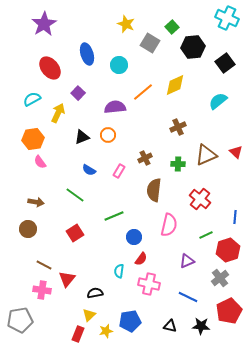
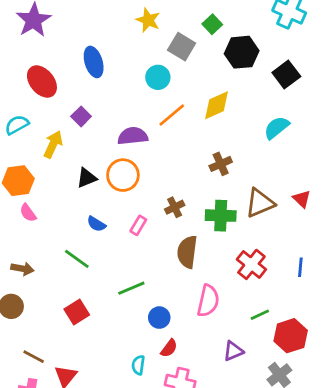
cyan circle: (119, 65) -> (158, 77), moved
orange circle: (108, 135) -> (123, 175), size x1.5
green cross: (178, 164) -> (221, 216), size x1.5
blue line: (235, 217) -> (300, 267), moved

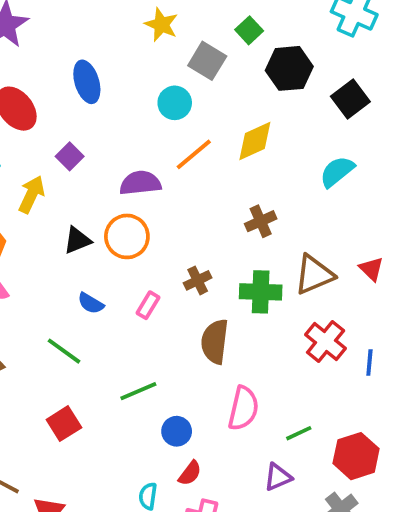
red cross: (251, 264) -> (326, 341), moved
green line: (260, 315) -> (299, 433), moved

